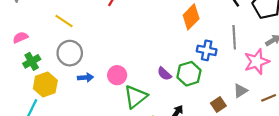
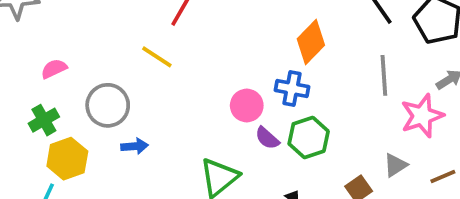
yellow line: (64, 21) -> (157, 57), moved
pink semicircle: (20, 37) -> (54, 69), moved
blue cross: (207, 50) -> (292, 89), moved
pink circle: (117, 75) -> (247, 105), moved

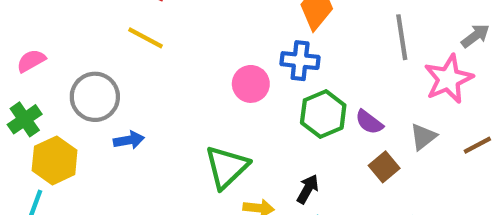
purple semicircle: (267, 138) -> (369, 122), moved

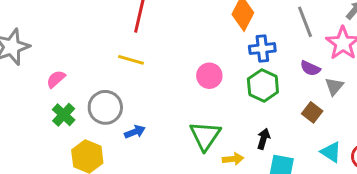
pink semicircle: (31, 61) -> (56, 79), moved
blue cross: (300, 61) -> (262, 49), moved
green cross: (25, 119) -> (64, 115), moved
purple semicircle: (369, 122) -> (310, 68), moved

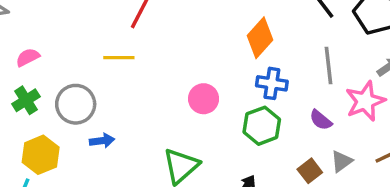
yellow line: (131, 60) -> (119, 58), turned -30
gray triangle: (334, 86) -> (342, 161), moved

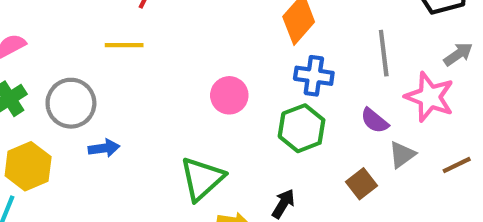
pink star: (365, 101) -> (430, 97), turned -30
gray triangle: (342, 161) -> (402, 155), moved

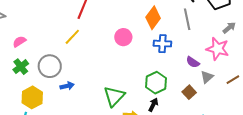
yellow line: (124, 45) -> (72, 37), turned -42
gray line: (384, 53) -> (187, 19), moved
pink circle: (229, 95) -> (123, 37), moved
green hexagon: (302, 128) -> (156, 83), moved

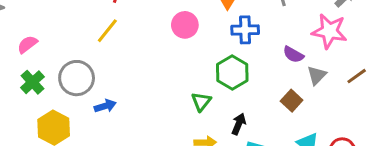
green hexagon: (156, 83) -> (232, 73), moved
green triangle: (114, 96) -> (201, 101), moved, size x0.6

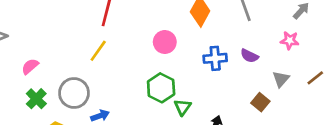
blue cross: (245, 30) -> (215, 58), moved
pink star: (329, 31) -> (290, 40), size x0.6
purple semicircle: (293, 54) -> (249, 56), moved
green hexagon: (232, 73) -> (161, 88), moved

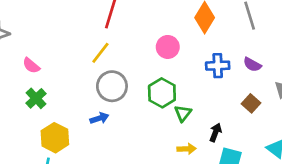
pink semicircle: (30, 66) -> (31, 66), turned -102
gray circle: (74, 93) -> (112, 86), moved
brown square: (260, 102) -> (251, 103), moved

